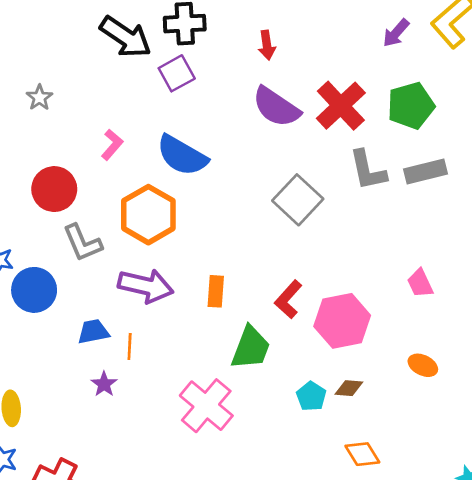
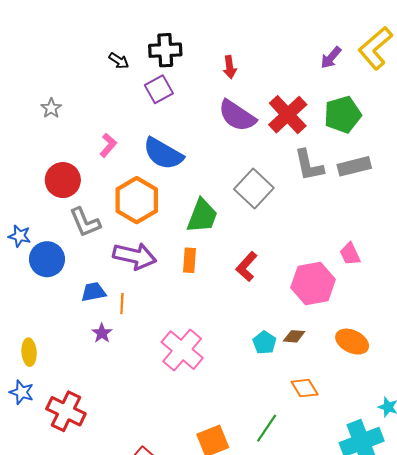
black arrow: (126, 37) -> (119, 61), size x0.5
pink hexagon: (342, 321) -> (313, 283), moved
green trapezoid: (251, 348) -> (202, 216), moved
orange ellipse: (423, 365) -> (352, 342), moved, size x1.4

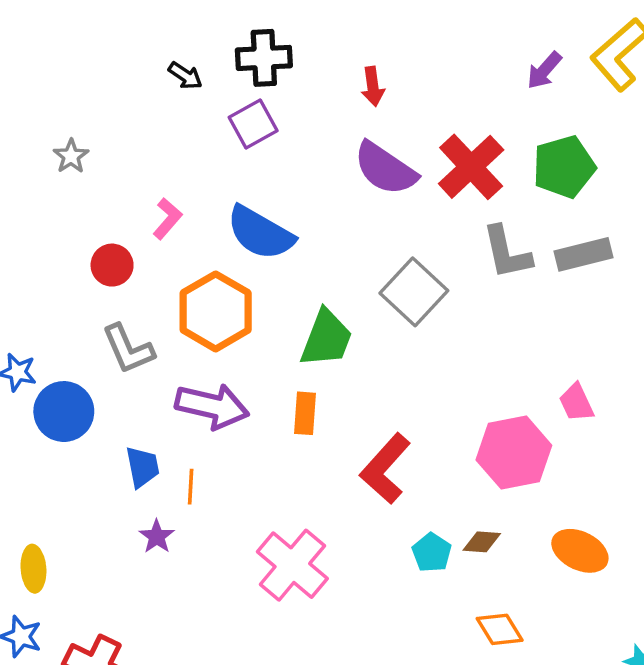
red circle: (63, 180) -> (112, 265), moved, size x0.7
red L-shape: (247, 267) -> (385, 469), moved, size x1.4
blue trapezoid: (93, 292) -> (142, 467), turned 90

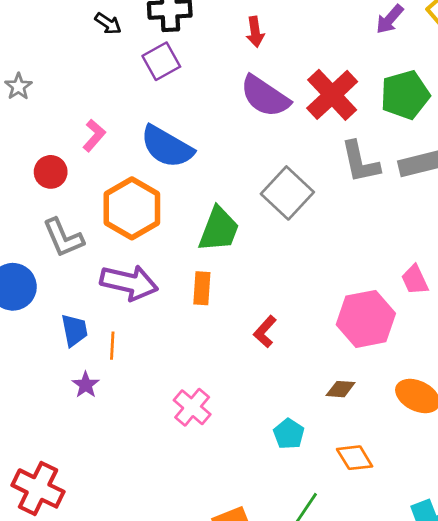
red L-shape: (385, 469) -> (265, 332), size x0.6
cyan pentagon: (432, 553) -> (289, 434), moved
pink cross: (292, 565) -> (192, 407), size x0.7

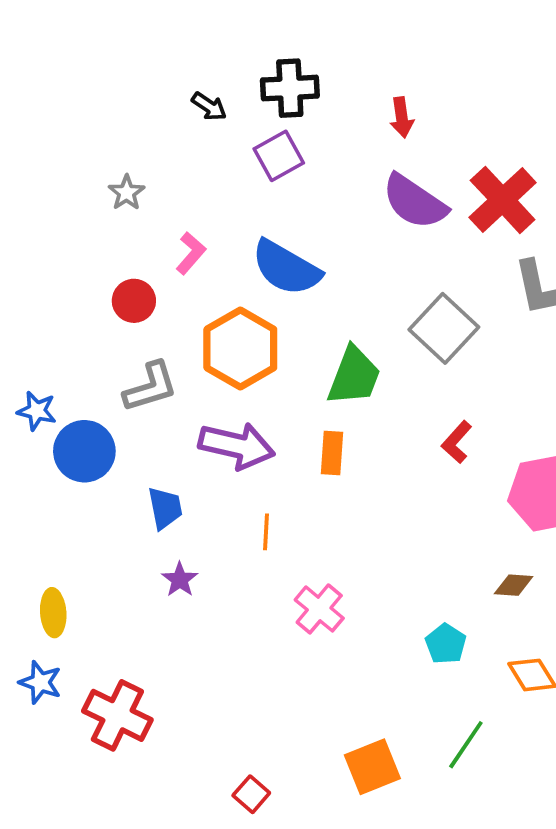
gray star: (18, 86) -> (127, 193), moved
gray L-shape: (63, 238) -> (150, 387), turned -84
red L-shape: (265, 332) -> (457, 442), moved
orange line: (112, 346) -> (266, 532), moved

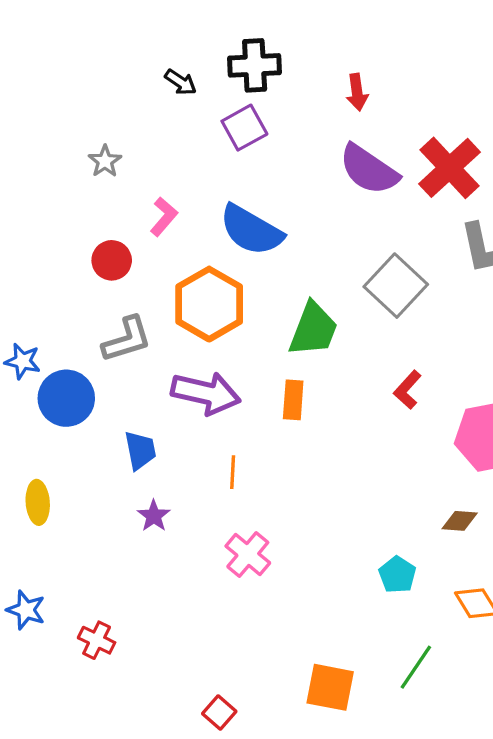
pink cross: (319, 609) -> (248, 554), moved
yellow ellipse: (53, 613) -> (38, 502), moved
red cross: (117, 715) -> (97, 640), size x0.6
orange square: (372, 767) -> (330, 687), turned 33

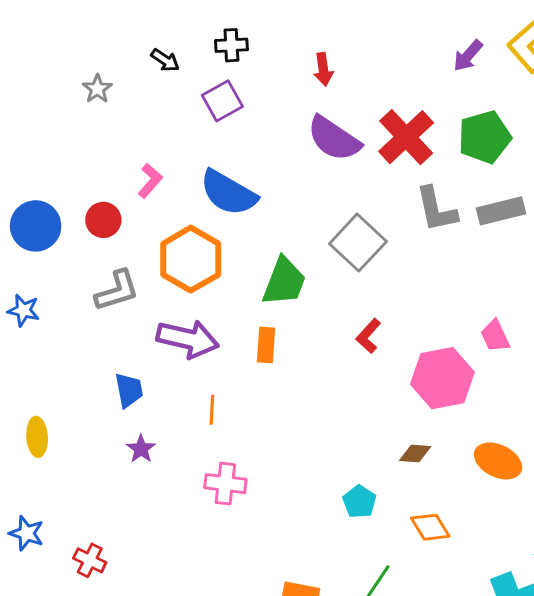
black cross: (255, 65) -> (231, 45), size x0.7
gray star: (105, 161) -> (97, 89), moved
blue circle: (66, 398) -> (36, 226), moved
pink cross: (248, 554) -> (225, 484), turned -33

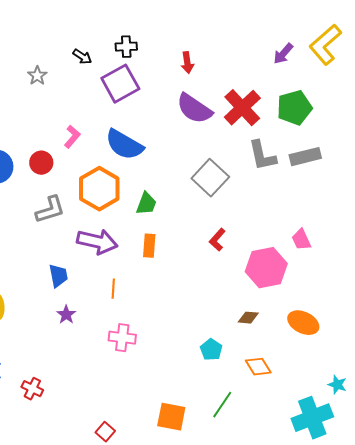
purple square: (222, 101) -> (120, 84), size x1.4
green trapezoid: (284, 282) -> (146, 204), moved, size x0.7

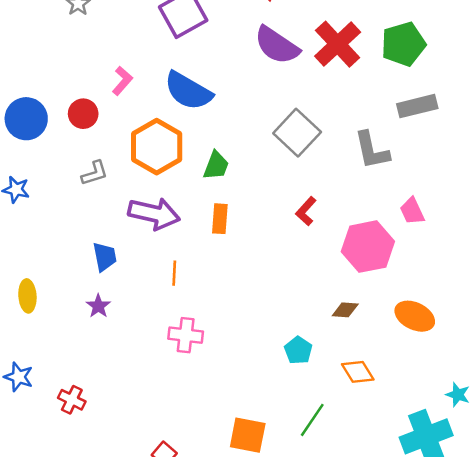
gray L-shape: (262, 156) -> (372, 150), moved
gray L-shape: (50, 210) -> (95, 173), size x0.7
purple star: (66, 315) -> (98, 306), moved

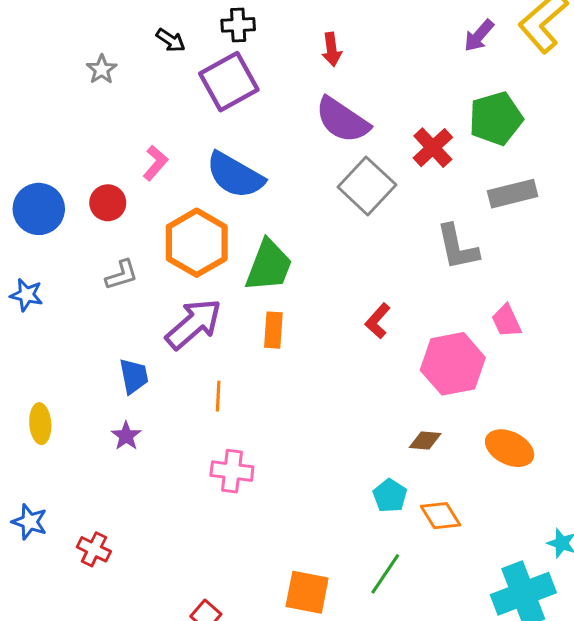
red cross: (338, 44) -> (433, 148), moved, size x0.7
gray square: (297, 133) -> (367, 186), moved
green trapezoid: (216, 166) -> (269, 266), size x1.5
purple arrow: (154, 214) -> (194, 324), turned -54
cyan pentagon: (298, 350) -> (390, 496), moved

